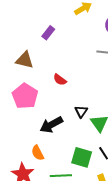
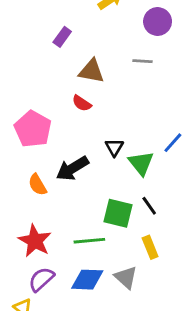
brown triangle: (25, 60) -> (91, 71), moved
orange semicircle: (38, 153) -> (37, 185), moved

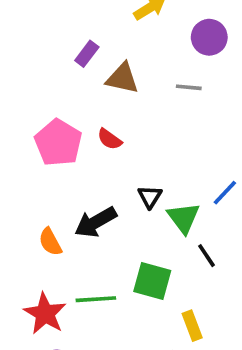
brown triangle: (91, 71) -> (122, 78), moved
pink pentagon: (33, 129) -> (58, 143), moved
black line: (149, 206) -> (207, 256), moved
green line: (89, 241) -> (96, 299), moved

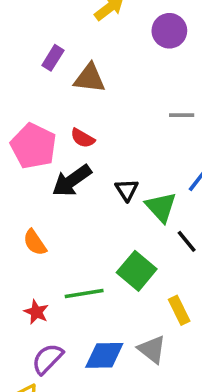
gray line: (189, 87) -> (182, 115), moved
black arrow: (96, 222) -> (72, 181), moved
green square: (152, 281) -> (137, 271), turned 30
red star: (45, 314) -> (36, 312), size x0.6

